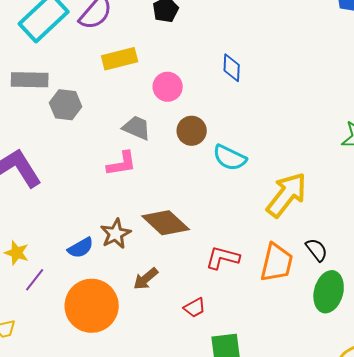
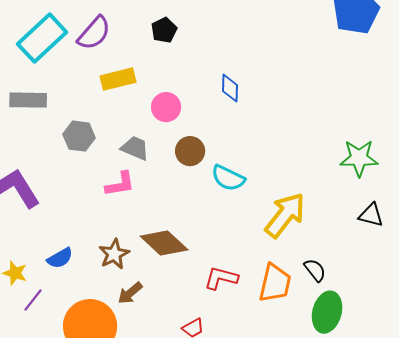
gray hexagon: (66, 105) -> (79, 136), moved
blue semicircle: (81, 248) -> (60, 258), moved
brown arrow: (146, 279) -> (130, 293), moved

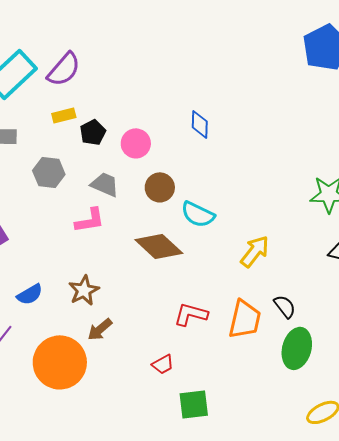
black pentagon: (164, 30) -> (93, 132), moved
yellow rectangle: (118, 79) -> (64, 115), moved, size x0.7
yellow arrow: (285, 215) -> (255, 251), size x0.7
brown diamond: (164, 243) -> (159, 246), moved

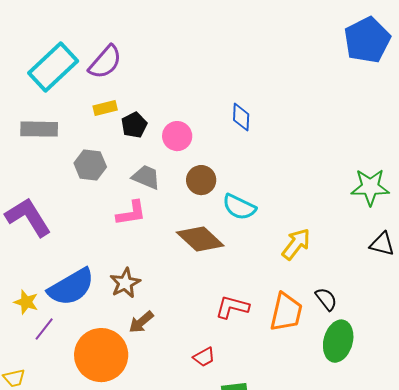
blue semicircle: (30, 294) -> (71, 287), size x1.8

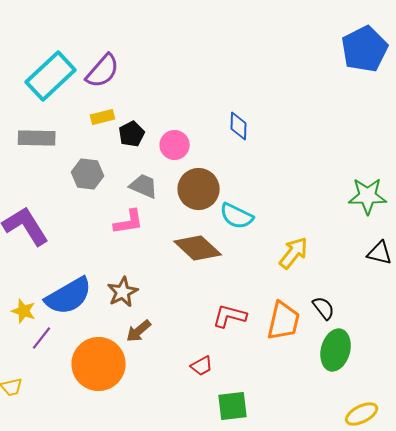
brown circle: (201, 180) -> (199, 189), size x1.4

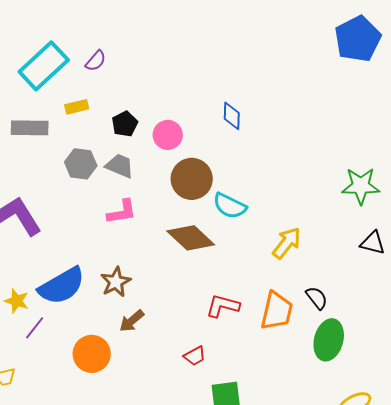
purple semicircle: (103, 71) -> (96, 61), size x0.6
yellow rectangle: (103, 117) -> (77, 107), moved
gray trapezoid: (144, 186) -> (120, 166), moved
orange circle: (99, 364) -> (92, 354), size x0.7

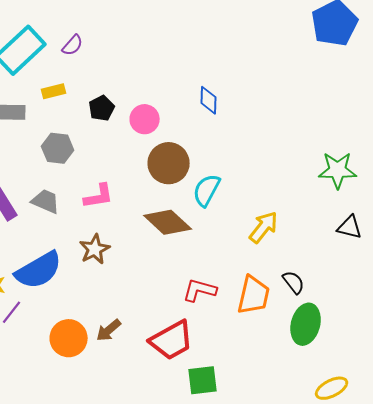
gray trapezoid: (120, 166) -> (46, 201), moved
cyan semicircle: (230, 206) -> (207, 190), turned 92
brown star: (116, 282) -> (95, 249), moved
brown arrow: (132, 321) -> (109, 330), moved
red trapezoid: (195, 356) -> (172, 340), size x2.0

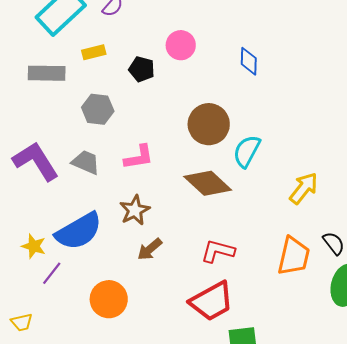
black pentagon: (102, 108) -> (142, 69), turned -30
pink circle: (145, 119) -> (181, 45), moved
red L-shape: (200, 290) -> (218, 251), moved
brown arrow: (109, 330) -> (150, 249), moved

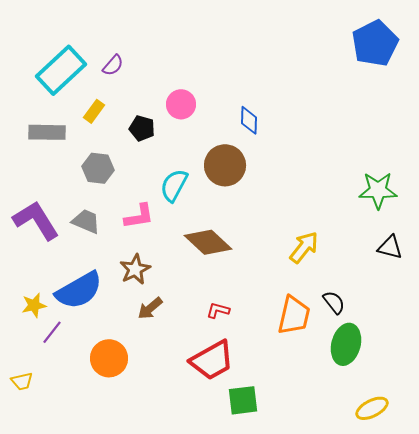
yellow rectangle: (94, 52) -> (94, 111), turned -40
brown circle: (209, 124) -> (225, 165), moved
cyan semicircle: (247, 151) -> (174, 185), moved
yellow star: (34, 246) -> (34, 305), turned -30
red L-shape: (218, 251) -> (218, 310), size x0.7

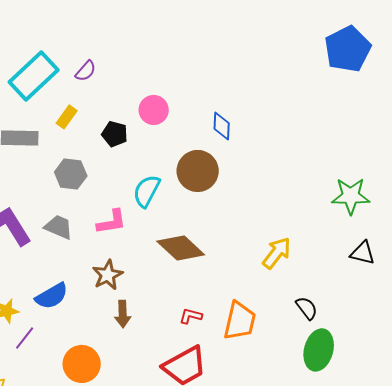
blue semicircle: (79, 290) -> (52, 296), size x0.7
brown arrow: (150, 308) -> (123, 314), turned -52
orange trapezoid: (294, 315) -> (240, 321), moved

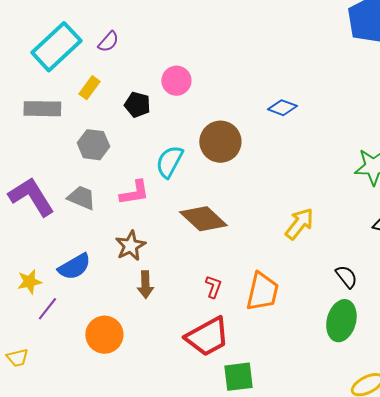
blue diamond: (222, 126) -> (282, 108), moved, turned -72
black semicircle: (307, 308) -> (346, 277), moved
red L-shape: (191, 316) -> (213, 287), turned 95

